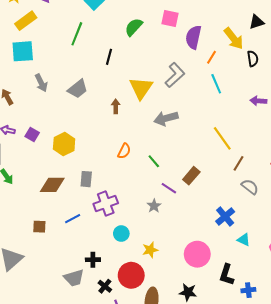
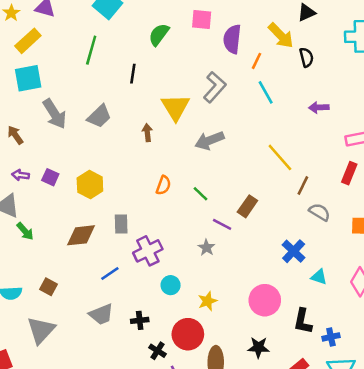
gray arrow: (41, 83) -> (55, 114), size x1.4
brown square: (39, 227) -> (48, 287), moved, turned 32
gray trapezoid: (74, 278) -> (101, 314), moved

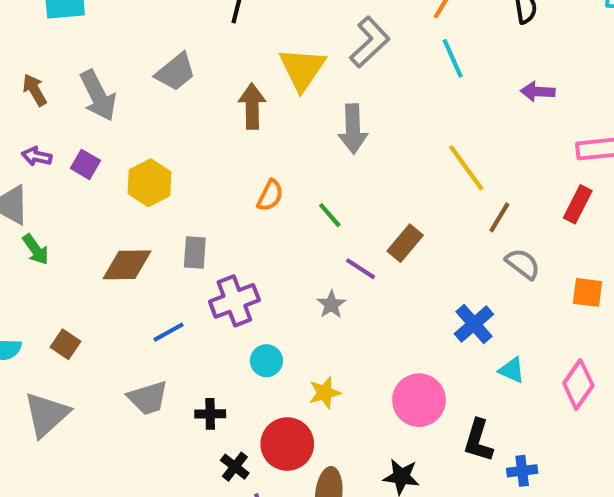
gray arrow: (55, 114) -> (98, 96), moved
brown arrow: (147, 133) -> (252, 106), size x1.5
gray arrow: (209, 141) -> (353, 129), turned -76

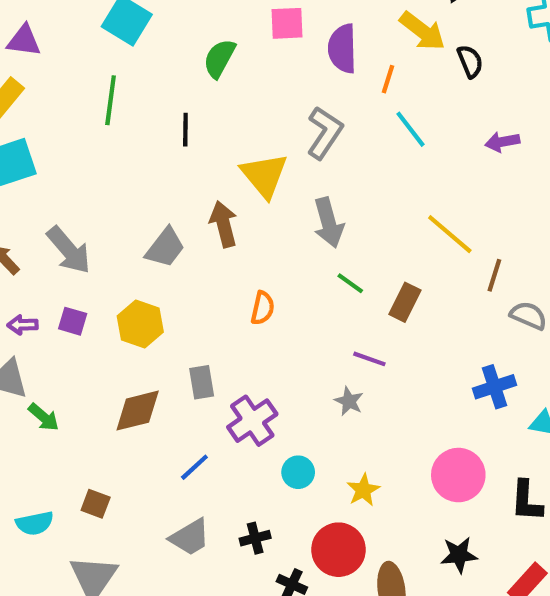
gray trapezoid: (176, 72) -> (165, 248), moved
green line: (330, 215) -> (350, 283), moved
brown rectangle: (405, 243) -> (405, 302), moved
blue cross: (474, 324) -> (495, 387), turned 36

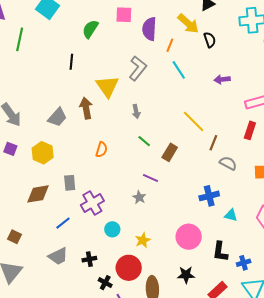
green line: (111, 100) -> (20, 39), moved
gray arrow: (329, 223) -> (136, 111), size x0.6

